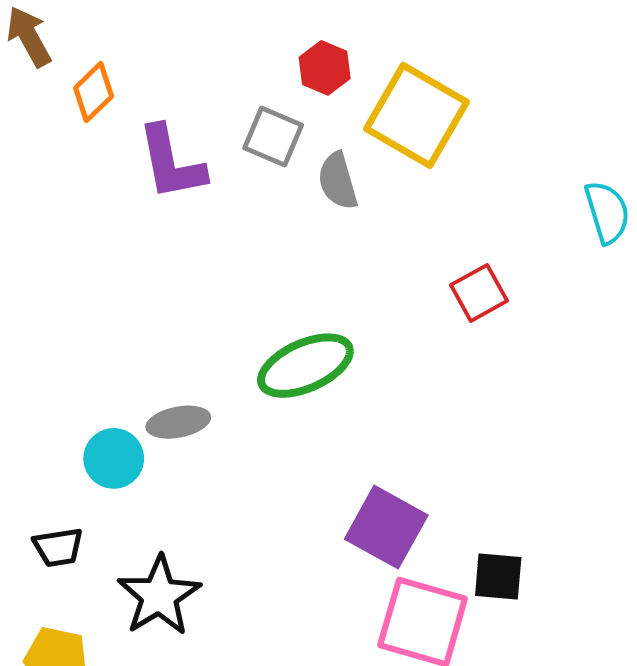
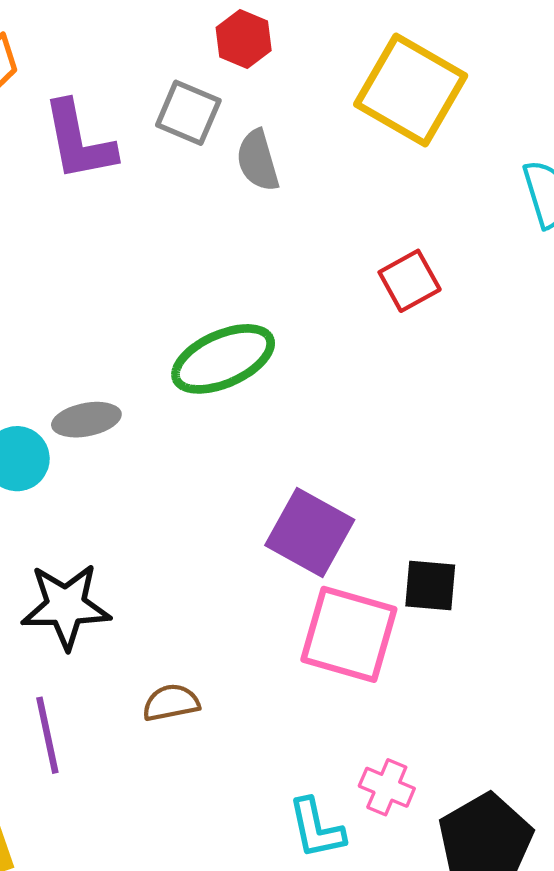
yellow square: (416, 115) -> (411, 90), moved
black star: (159, 596) -> (66, 606), turned 30

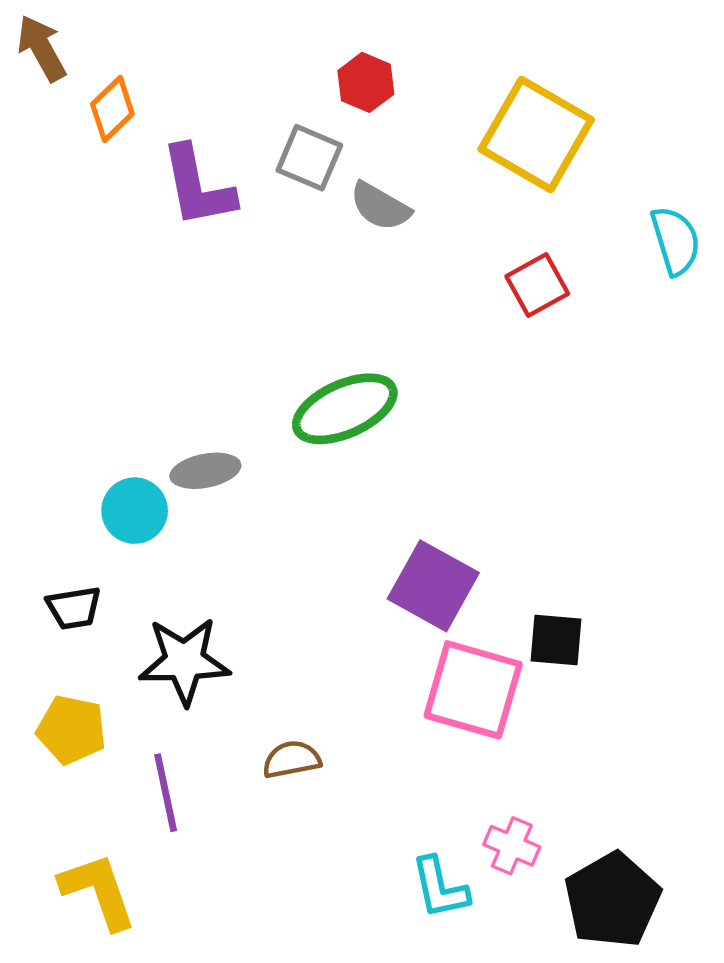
gray semicircle: (258, 160) -> (380, 206), turned -44
red square: (410, 281) -> (537, 285), moved

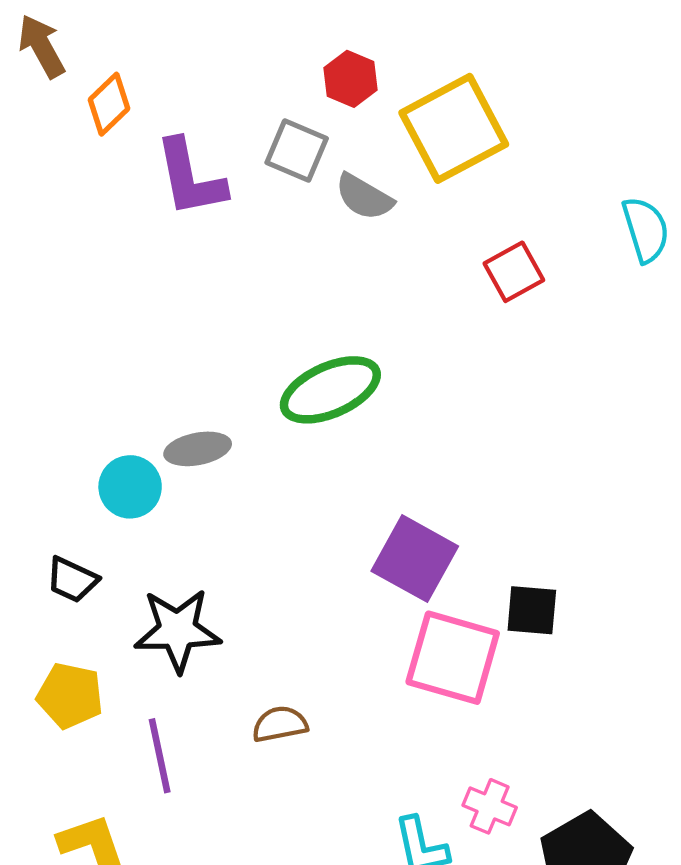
yellow square: (536, 134) -> (454, 128), moved, turned 32
black trapezoid: (74, 608) -> (72, 580), turned 34

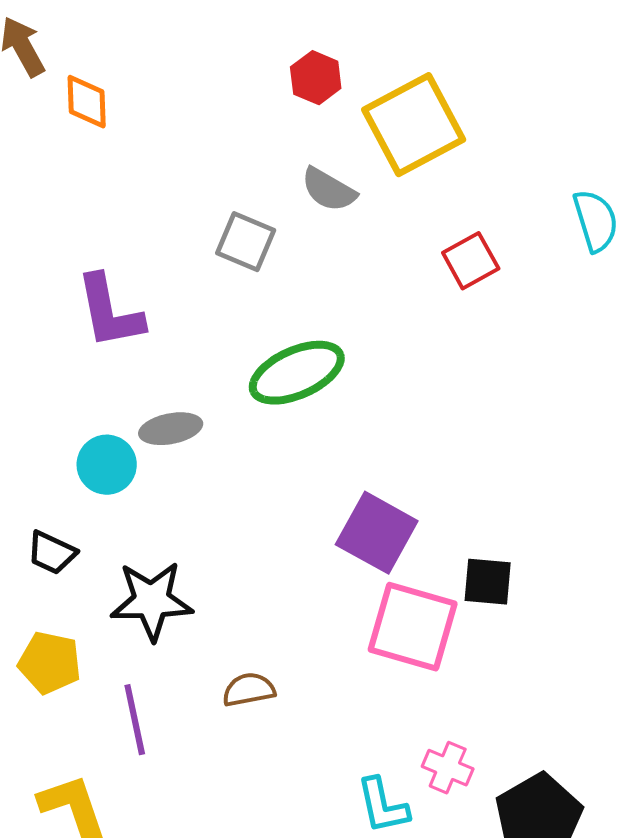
orange diamond: (109, 104) -> (87, 102), turned -48
gray square: (297, 151) -> (246, 242), moved
purple L-shape: (190, 178) -> (110, 312), moved

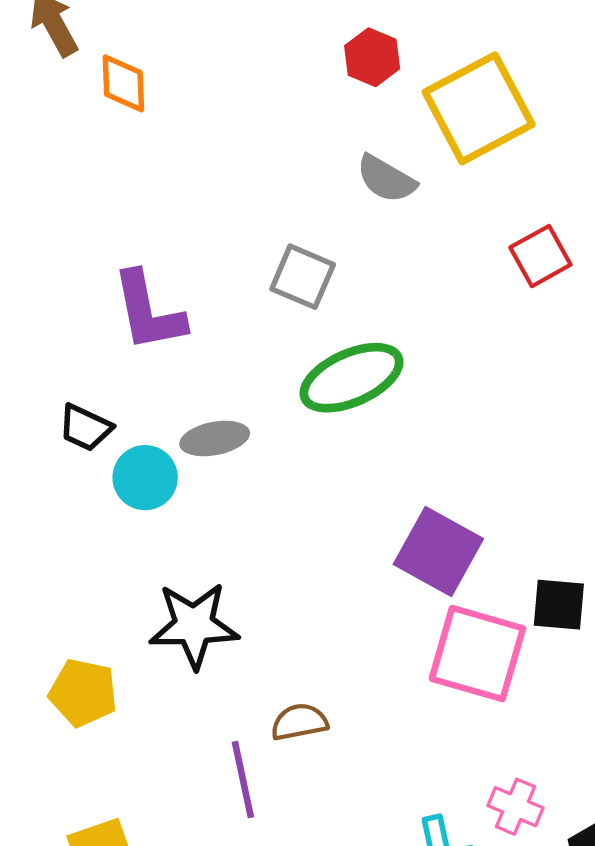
gray square: (246, 242) -> (303, 277), moved
black trapezoid: (52, 553) -> (85, 428), moved
purple line: (135, 720) -> (243, 780), moved

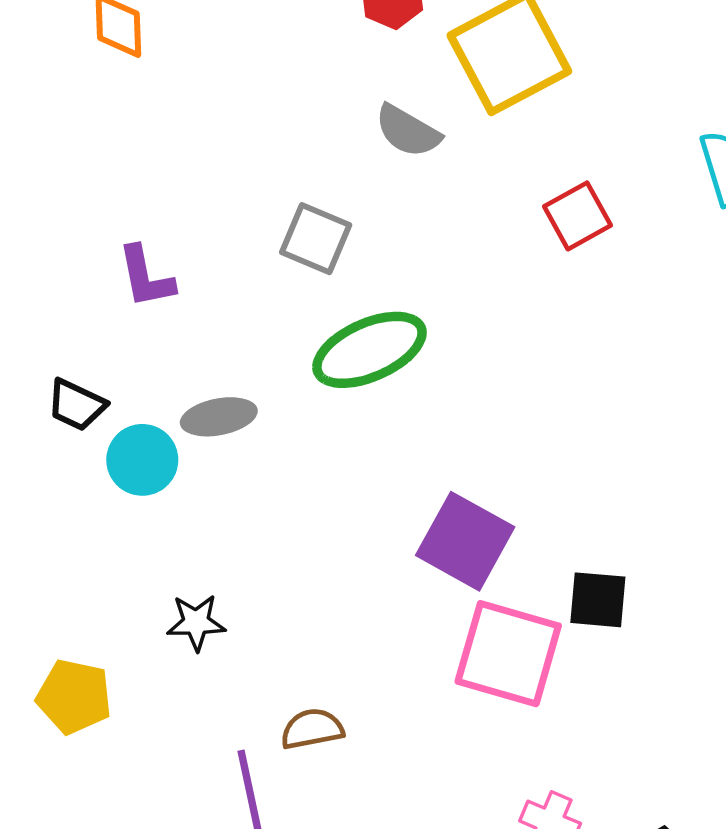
purple L-shape: (148, 311) -> (146, 277), size x0.7
black star: (194, 625) -> (196, 622), size x0.6

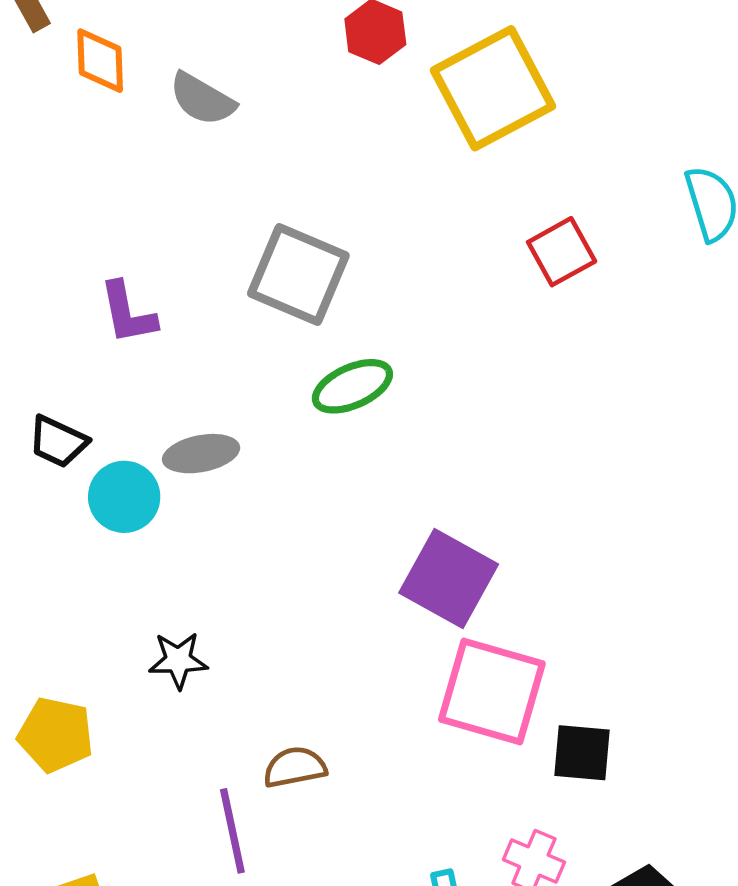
gray semicircle: (408, 131) -> (202, 99), moved
gray square: (316, 239) -> (298, 275), size x1.4
green ellipse: (369, 350) -> (352, 386), size x0.7
black square: (598, 600) -> (582, 753), moved

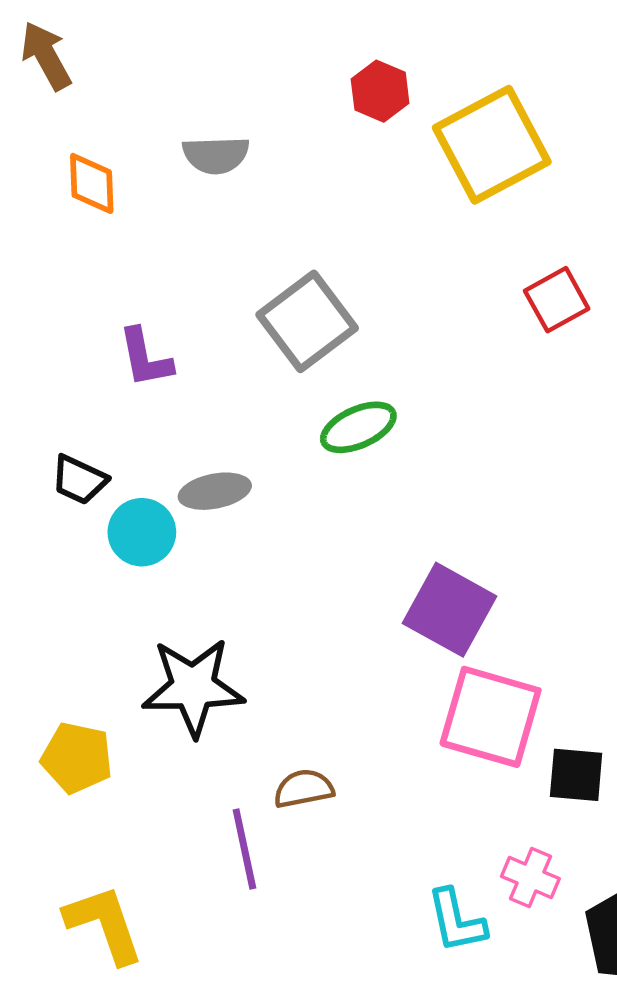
orange diamond: (100, 61) -> (92, 183), moved
gray semicircle: (202, 99) -> (216, 155), turned -32
gray square: (298, 275) -> (307, 321), turned 30
black star: (178, 660) -> (193, 687), size x1.8

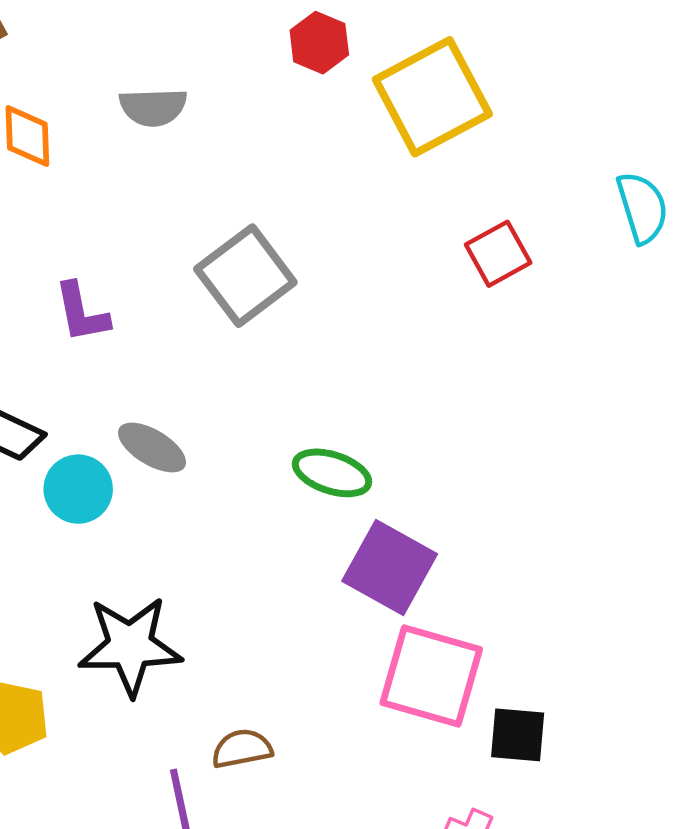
green ellipse: (358, 427) -> (332, 473), moved, turned 42
gray ellipse: (215, 491) -> (152, 448), turned 42

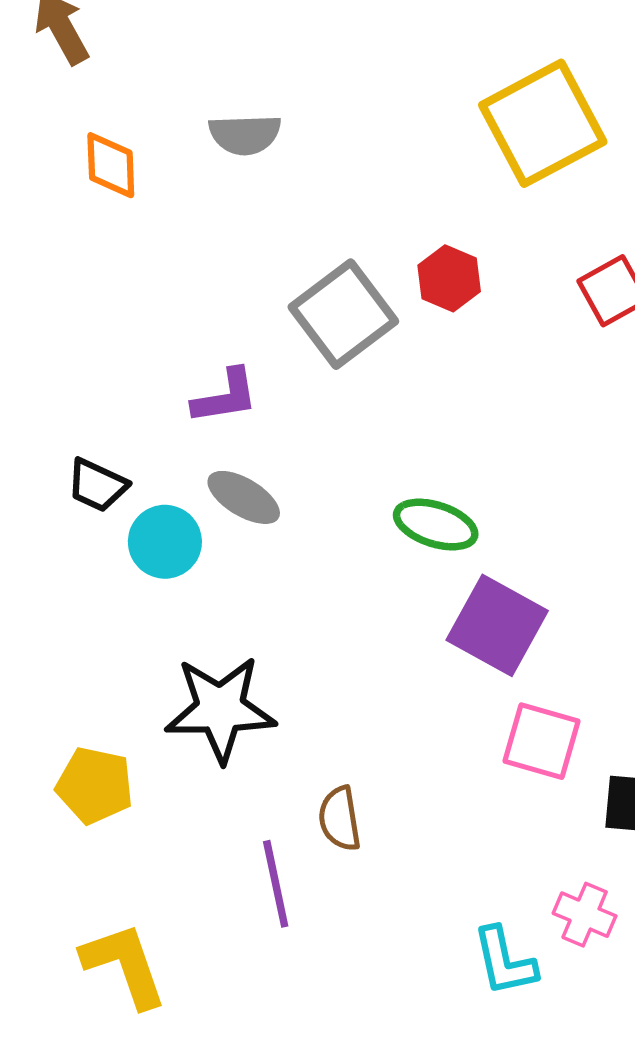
red hexagon: (319, 43) -> (449, 278), moved
purple L-shape: (82, 313) -> (225, 397), moved, turned -88
pink square: (431, 676) -> (541, 741), size x0.7
brown semicircle: (242, 749) -> (340, 819), turned -88

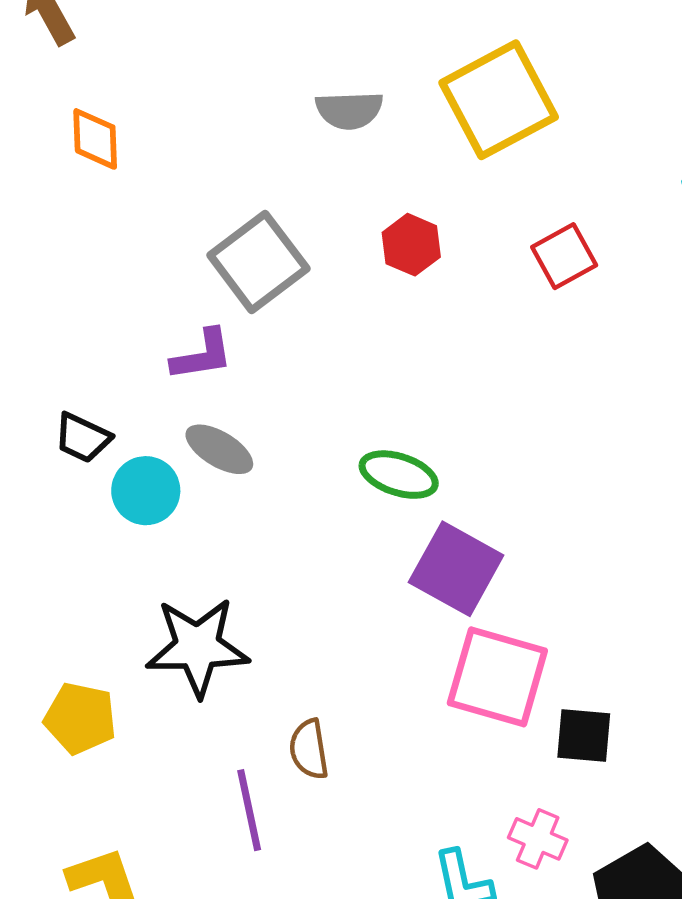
gray semicircle: (245, 134) -> (349, 110), moved
gray square: (343, 314) -> (258, 262), moved
pink square: (541, 741) -> (497, 677), size x1.4

